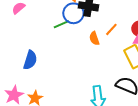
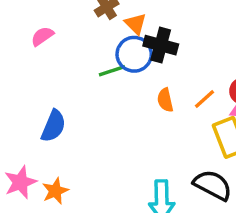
orange line: (111, 29) -> (205, 99), moved

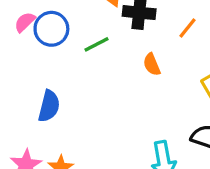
blue circle: (134, 54) -> (51, 29), moved
orange line: (205, 99) -> (188, 28), moved

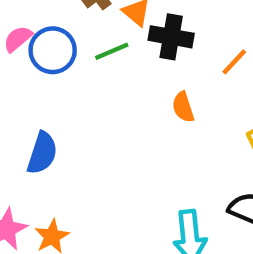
green line: (97, 44) -> (112, 51), moved

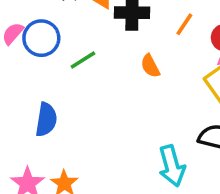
green line: (112, 51) -> (83, 60), moved

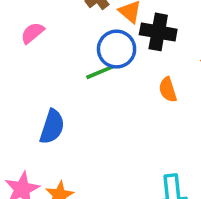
blue circle: (41, 38) -> (117, 49), moved

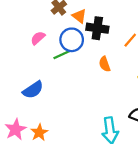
pink semicircle: (32, 33) -> (38, 38), moved
blue semicircle: (52, 127) -> (33, 90), turned 40

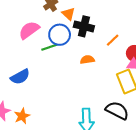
pink semicircle: (38, 38) -> (29, 30), size x1.5
orange semicircle: (105, 64) -> (87, 60), turned 96

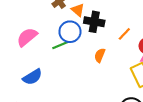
pink semicircle: (29, 30) -> (27, 37), moved
orange semicircle: (87, 60) -> (100, 55), turned -56

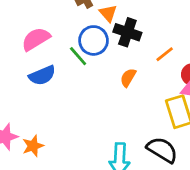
green line: (60, 45) -> (78, 56), turned 63
blue semicircle: (32, 77) -> (42, 75), moved

